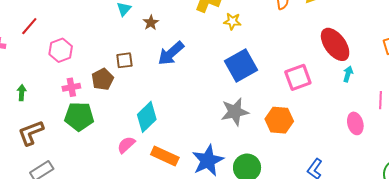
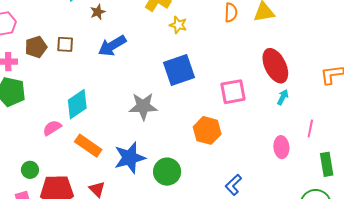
brown pentagon: (103, 79) -> (36, 47), moved
gray star: (235, 112) -> (143, 106), moved

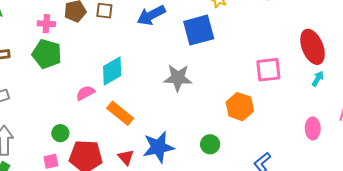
blue square: (179, 70) -> (199, 30), moved
blue star: (130, 158) -> (158, 147), moved
green circle: (167, 172) -> (210, 144), moved, size x0.7

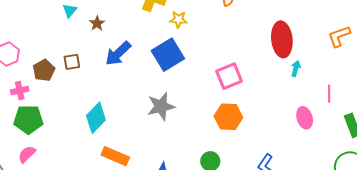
red ellipse: (313, 47) -> (282, 39), turned 32
pink square: (268, 70) -> (229, 76), moved
pink semicircle: (85, 93) -> (27, 154), moved

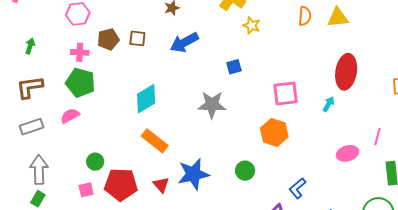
blue square: (168, 55) -> (234, 67), moved, size x0.5
cyan arrow: (296, 69) -> (329, 104), moved
pink ellipse: (305, 118) -> (347, 153), turned 75

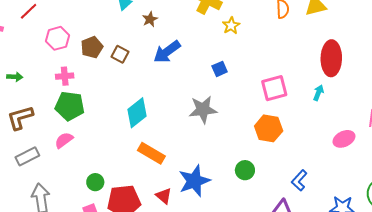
yellow star: (252, 25) -> (231, 26), turned 30
brown square: (137, 38) -> (120, 54), turned 30
brown pentagon: (108, 39) -> (92, 47), moved
green arrow: (30, 46) -> (15, 77), turned 84

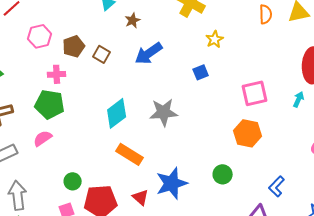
yellow star: (231, 26) -> (215, 39), moved
pink cross: (65, 76) -> (57, 74), moved
gray star: (203, 110) -> (164, 112), moved

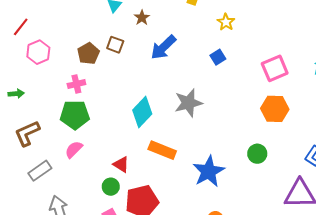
pink hexagon: (40, 36) -> (38, 52), moved
brown square: (102, 54) -> (115, 45), moved
red triangle: (141, 197) -> (121, 164), moved

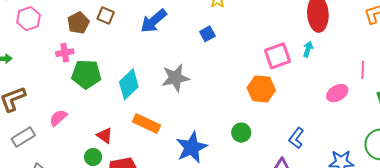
pink square: (275, 68) -> (277, 56), moved
green pentagon: (75, 115) -> (86, 74), moved

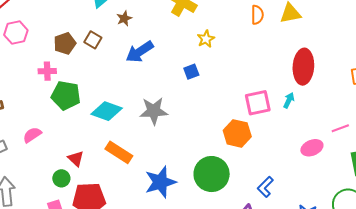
pink line: (363, 70) -> (340, 128), turned 60
cyan diamond: (129, 84) -> (107, 111), turned 56
green circle: (241, 133) -> (212, 174), size x1.8

